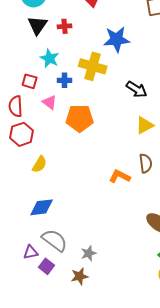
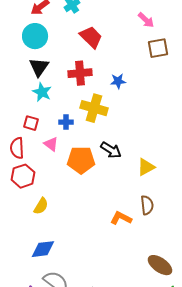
red cross: (65, 26) -> (80, 73), moved, size x1.6
blue star: (117, 39) -> (118, 81), size x0.6
cyan star: (50, 58) -> (42, 92), moved
black arrow: (137, 89) -> (111, 150), moved

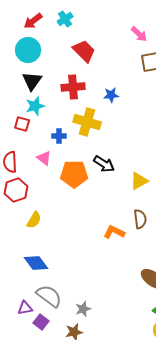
cyan star: (42, 92) -> (35, 106), turned 30
red square: (31, 123) -> (22, 124), moved
blue diamond: (43, 249) -> (36, 263), turned 60

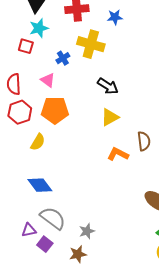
blue cross: (59, 136) -> (63, 58), turned -32
orange pentagon: (74, 174) -> (55, 110), moved
yellow triangle: (139, 181) -> (110, 117), moved

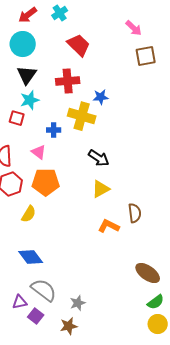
blue star: (115, 17) -> (101, 97), moved
blue cross: (63, 58) -> (54, 130), turned 32

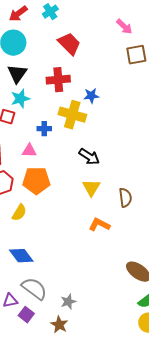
pink triangle: (39, 152) -> (29, 151), turned -35
yellow triangle: (101, 189) -> (91, 188), turned -30
brown semicircle: (135, 213) -> (125, 198), moved
brown star: (69, 326) -> (59, 325), turned -30

